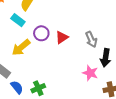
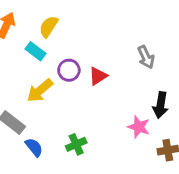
gray arrow: (91, 39) -> (146, 57), moved
green cross: (38, 88) -> (76, 144), moved

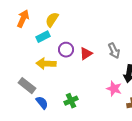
cyan rectangle: (35, 51) -> (43, 37), turned -64
gray arrow: (146, 57) -> (114, 51), moved
yellow arrow: (40, 91) -> (46, 64), turned 42

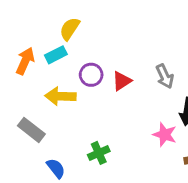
orange arrow: (23, 19) -> (25, 61), moved
blue semicircle: (42, 103) -> (56, 168), moved

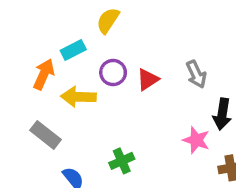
yellow semicircle: (70, 29) -> (108, 21), moved
orange arrow: (25, 61) -> (44, 74), moved

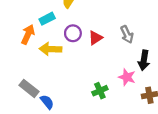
gray rectangle: (45, 135) -> (29, 88), moved
green cross: (122, 161) -> (100, 91), moved

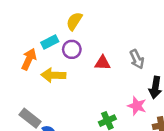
purple circle: (73, 33) -> (72, 49), moved
red triangle: (95, 38) -> (102, 63), turned 35

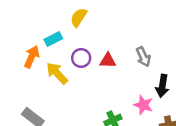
purple circle: (72, 49) -> (81, 58), moved
yellow arrow: (53, 75) -> (57, 73), turned 45

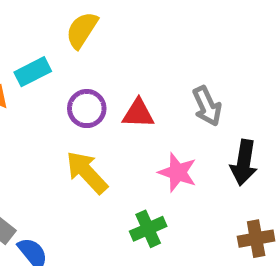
yellow arrow: (57, 73) -> (87, 172), moved
pink star: (143, 105) -> (178, 172), moved

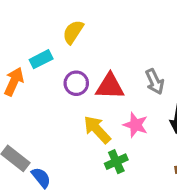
red triangle: (138, 113) -> (110, 86), size x1.4
yellow arrow: (87, 172) -> (97, 130), moved

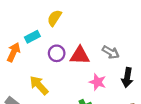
gray arrow: (155, 82) -> (111, 52), turned -35
yellow arrow: (97, 130) -> (39, 85), moved

